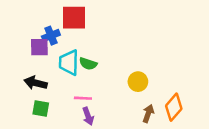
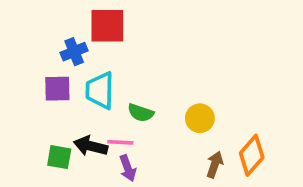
purple square: (39, 47) -> (57, 89), moved
green semicircle: (88, 64) -> (141, 113), moved
black arrow: (36, 83) -> (91, 146), moved

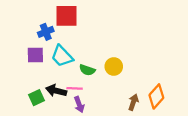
cyan trapezoid: (100, 90) -> (62, 56), turned -45
yellow circle: (200, 118) -> (114, 66), moved
green square: (59, 157) -> (37, 98), turned -35

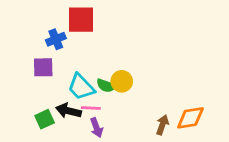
cyan trapezoid: (62, 56) -> (81, 87), moved
yellow circle: (114, 66) -> (122, 81), moved
orange diamond: (156, 96) -> (190, 118), turned 40

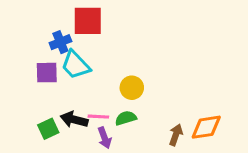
green semicircle: (106, 86) -> (126, 118), moved, turned 144
cyan trapezoid: (81, 87) -> (76, 65), moved

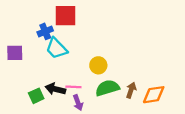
purple square: (47, 73) -> (15, 53), moved
green semicircle: (126, 118) -> (107, 88), moved, size x1.5
brown arrow: (176, 135) -> (131, 90), moved

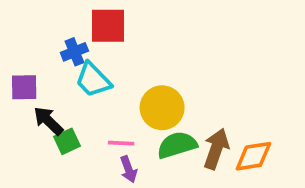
yellow circle: (98, 65) -> (162, 108), size x1.5
black arrow: (55, 89) -> (48, 121), moved, turned 30
brown arrow: (131, 90) -> (216, 149), size x1.5
green square: (36, 96) -> (67, 141), moved

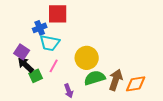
cyan trapezoid: (93, 80) -> (50, 43), turned -35
purple square: (24, 87) -> (22, 52), moved, turned 35
pink line: (121, 143) -> (54, 66), moved, turned -64

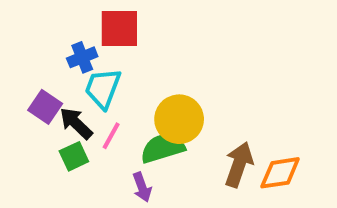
cyan trapezoid: (50, 43) -> (103, 88), turned 100
black arrow: (26, 65) -> (76, 123), moved
green semicircle: (95, 78) -> (163, 148), moved

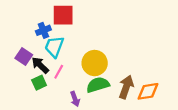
green semicircle: (163, 148) -> (98, 85), moved

